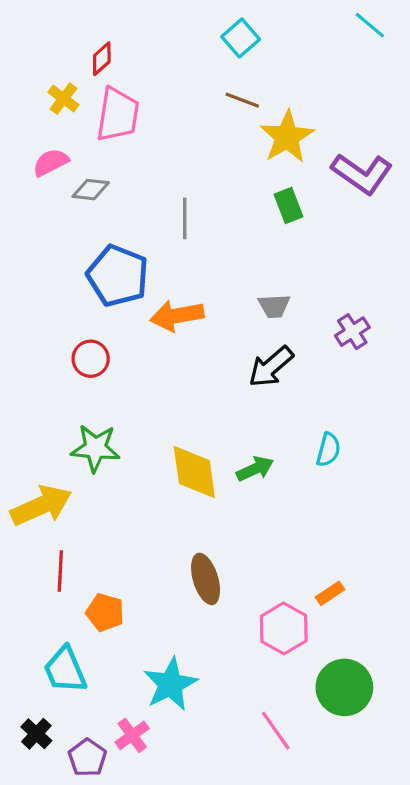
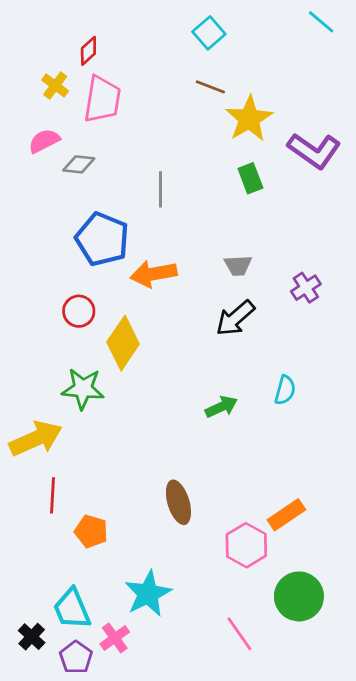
yellow diamond: (194, 472) -> (123, 343), moved, turned 42
orange rectangle: (330, 593) -> (286, 515), size x1.5
cyan trapezoid: (65, 670) -> (72, 609), moved

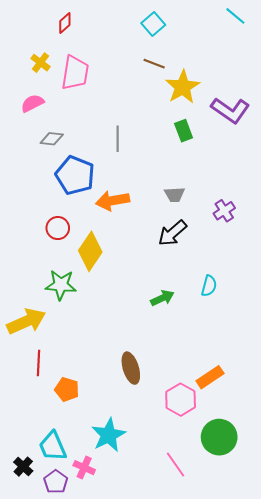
red diamond: (88, 51) -> (65, 23), moved
gray diamond: (79, 164) -> (52, 139), moved
pink cross: (115, 638) -> (84, 468), turned -30

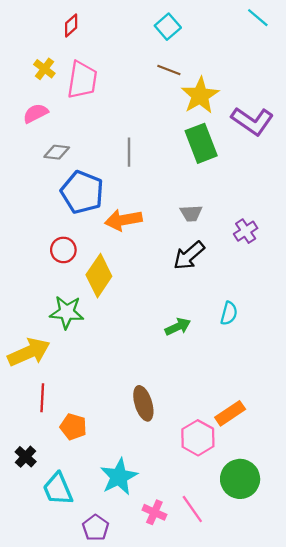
green rectangle: (184, 131) -> (201, 143), size x1.6
black cross: (23, 467) -> (26, 457), moved
pink cross: (84, 468) -> (154, 512), moved
purple pentagon: (56, 482) -> (96, 528), moved

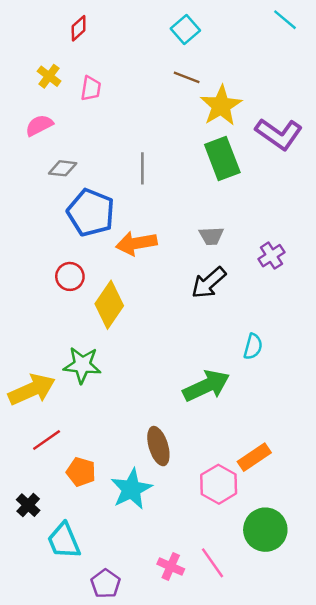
pink trapezoid: (82, 80) -> (91, 88), size x0.6
green star: (67, 312) -> (82, 365), moved
green arrow: (178, 327) -> (206, 386), moved, size x1.6
red line: (42, 398) -> (47, 440), turned 52
cyan star: (119, 477) -> (131, 489), moved

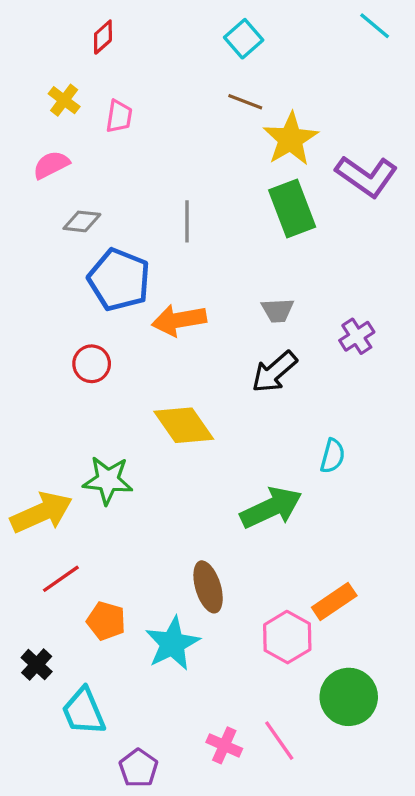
yellow diamond: (109, 305) -> (184, 425), moved, turned -69

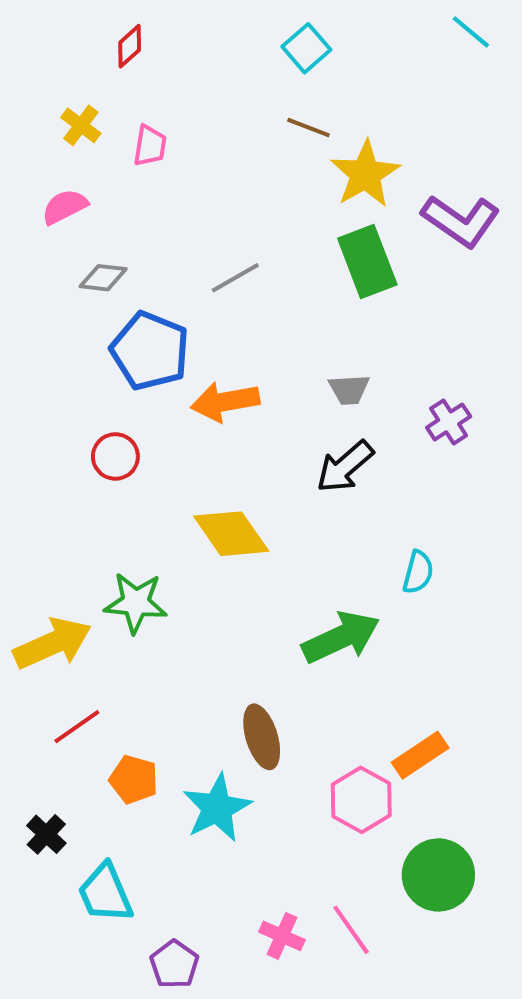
gray line: (187, 221) -> (235, 278), turned 60

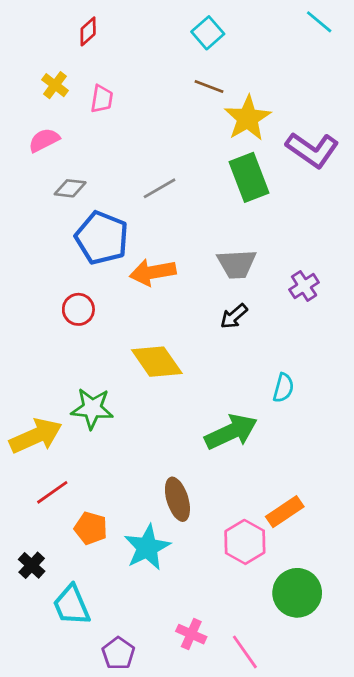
gray trapezoid: (349, 389) -> (237, 264), size x1.4
black arrow: (345, 467) -> (234, 316), size x0.7
pink line: (351, 930) -> (245, 652), moved

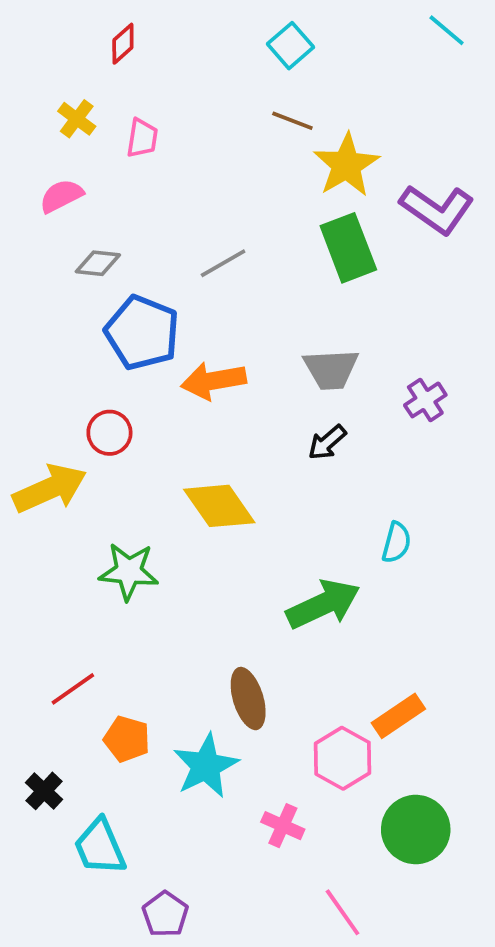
yellow arrow: (36, 436) -> (50, 489), moved
pink cross: (191, 634) -> (283, 826), moved

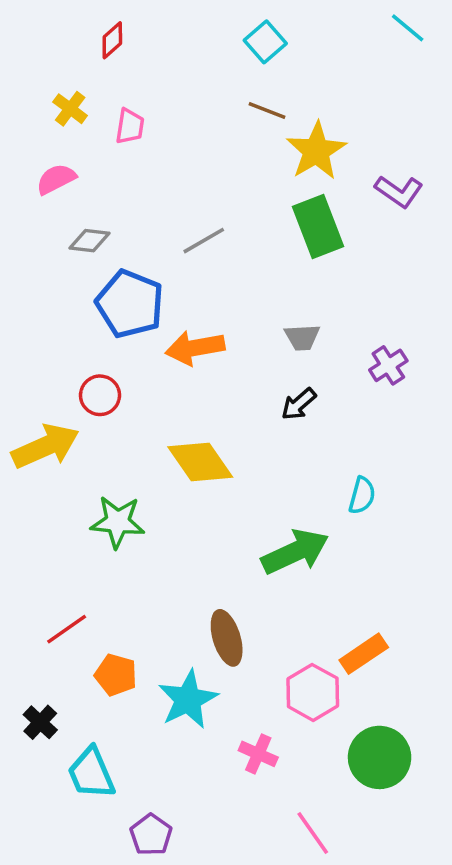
purple L-shape: (437, 209) -> (399, 191), size x0.7
gray trapezoid: (331, 369) -> (302, 337), size x0.7

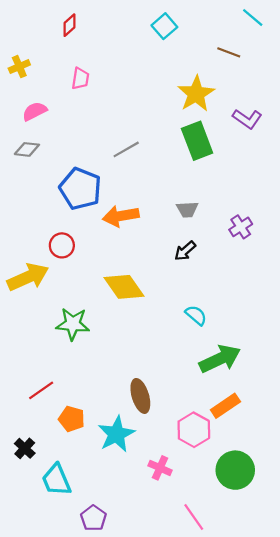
yellow cross: (70, 109) -> (19, 67), moved, turned 30
brown line: (267, 110) -> (229, 52), moved
gray diamond: (89, 241) -> (27, 149), moved
cyan semicircle: (362, 495) -> (196, 315), moved, turned -65
green arrow: (295, 552) -> (220, 359), moved

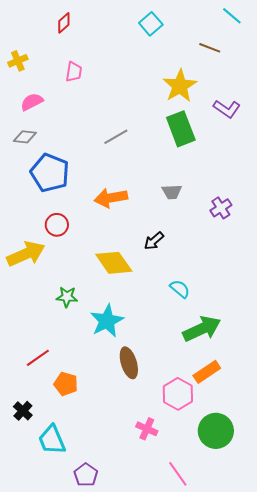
blue pentagon: (80, 189) -> (50, 173), moved
black arrow: (185, 251) -> (154, 241), moved
green star: (73, 324) -> (67, 297), size x0.7
cyan star: (116, 434) -> (107, 321), moved

